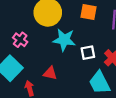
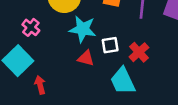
red triangle: (50, 73) -> (86, 58), moved

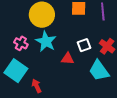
cyan star: (83, 29) -> (46, 41), moved, turned 30

